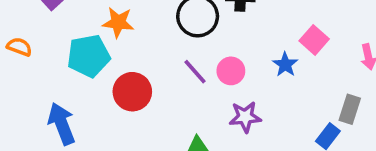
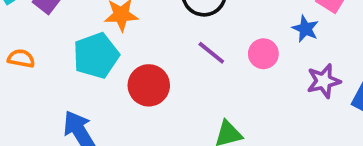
pink circle: (231, 71) -> (263, 54), moved
purple star: (245, 117) -> (324, 81), moved

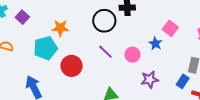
purple star: (324, 81) -> (150, 80), moved

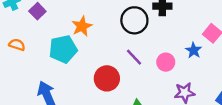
orange star: (60, 28) -> (82, 26), turned -30
red circle: (72, 66) -> (107, 78), moved

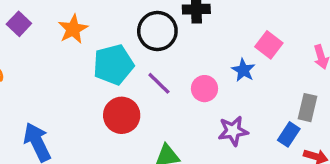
orange star: (82, 26) -> (73, 29), moved
cyan pentagon: (63, 49) -> (113, 65), moved

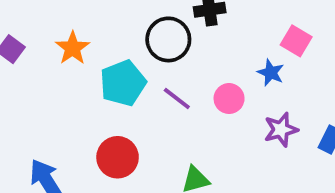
red circle: (122, 115) -> (118, 157), moved
purple star: (233, 131) -> (281, 130), moved

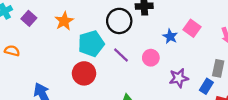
blue star: (271, 73) -> (170, 36), moved
red circle: (118, 157) -> (84, 73), moved

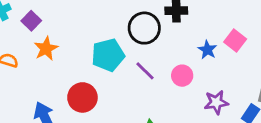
orange star: (64, 21) -> (46, 49), moved
red circle: (84, 73) -> (82, 97), moved

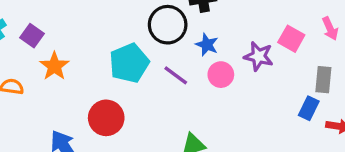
pink square: (235, 41) -> (291, 39), moved
blue star: (207, 50) -> (207, 45), moved
purple star: (216, 102) -> (259, 56), moved, turned 30

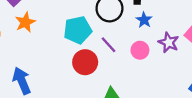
blue star: (207, 45) -> (144, 20), moved
red circle: (106, 118) -> (85, 62), moved

